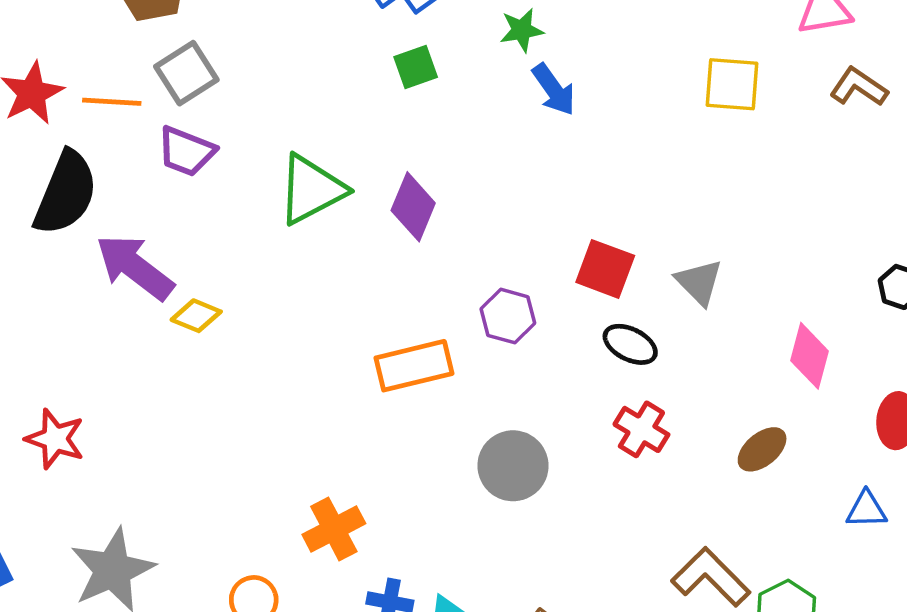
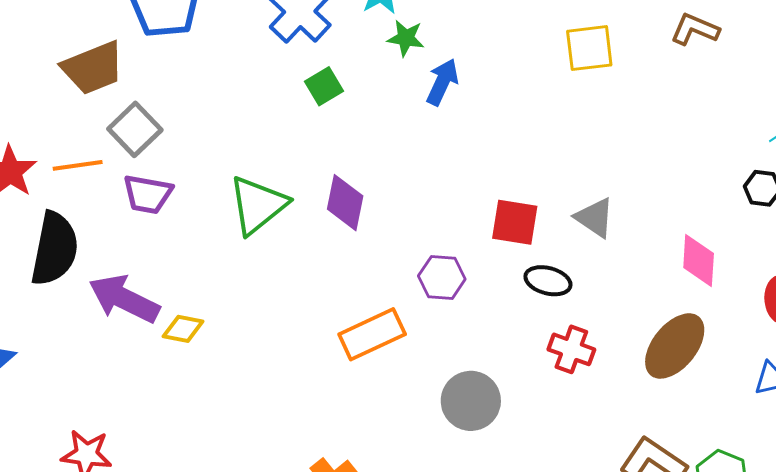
green star: (522, 30) -> (406, 38), turned 30
blue arrow: (554, 90) -> (442, 82), turned -108
brown ellipse: (762, 449) -> (675, 346), size x1.6

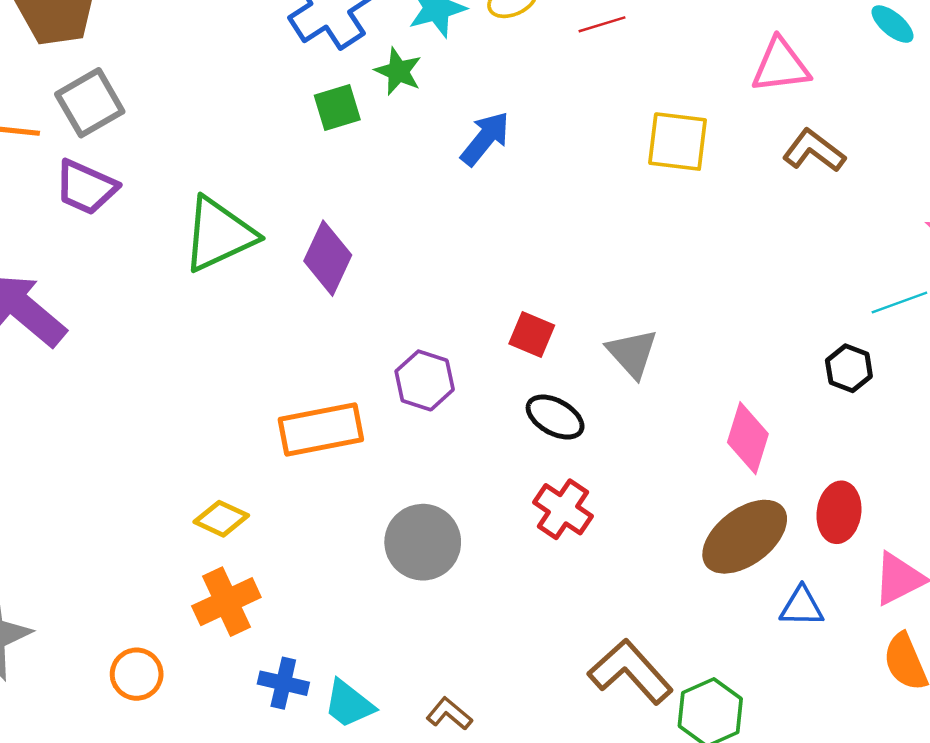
green star: (406, 38) -> (398, 71), moved
red square: (515, 222) -> (532, 334), size x0.7
yellow diamond: (183, 329) -> (221, 519), moved
brown ellipse: (675, 346) -> (745, 537), moved

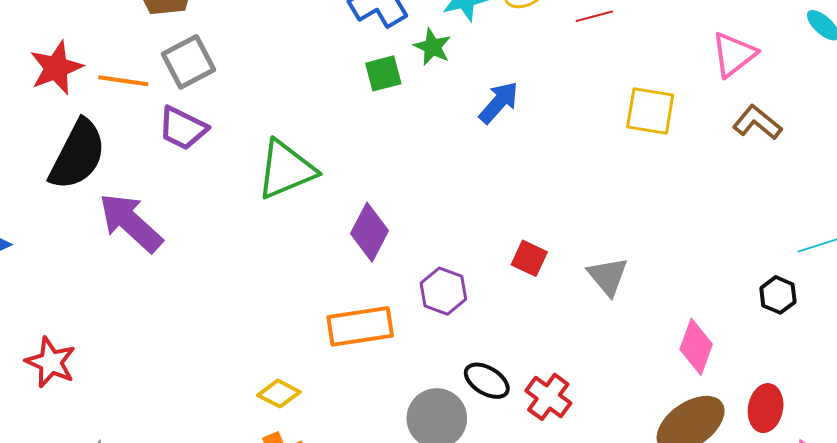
pink triangle: (781, 66) -> (734, 54), turned -33
purple diamond: (328, 258) -> (370, 232), moved
black ellipse: (555, 417) -> (487, 381), moved

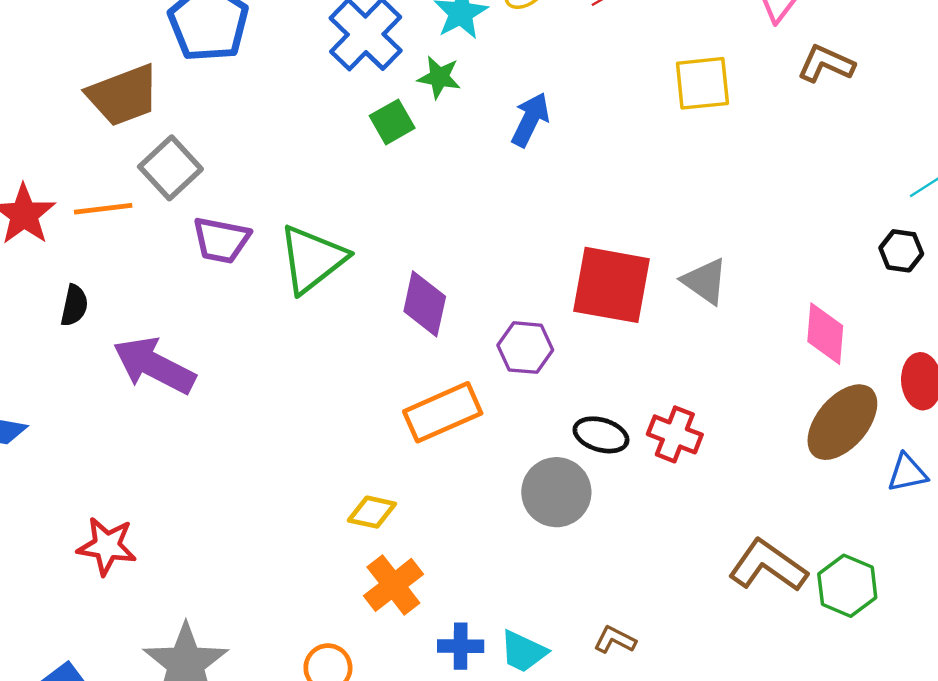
purple trapezoid: (183, 128) -> (221, 240), moved
black semicircle: (78, 155) -> (74, 305), size x0.5
red square: (529, 258) -> (612, 285), size x2.0

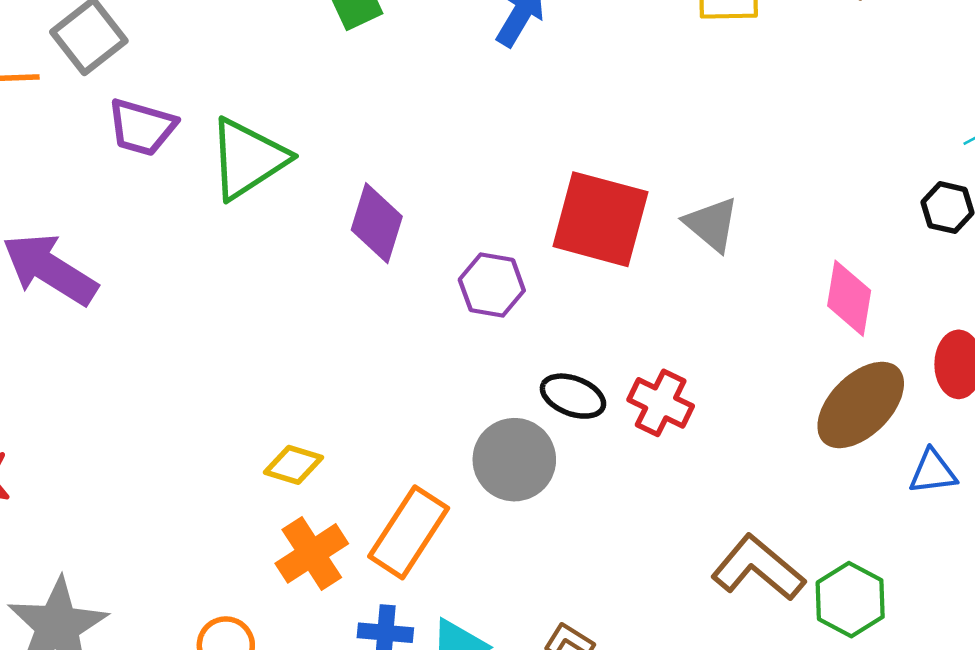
orange rectangle: (443, 412) -> (409, 532), moved, turned -38

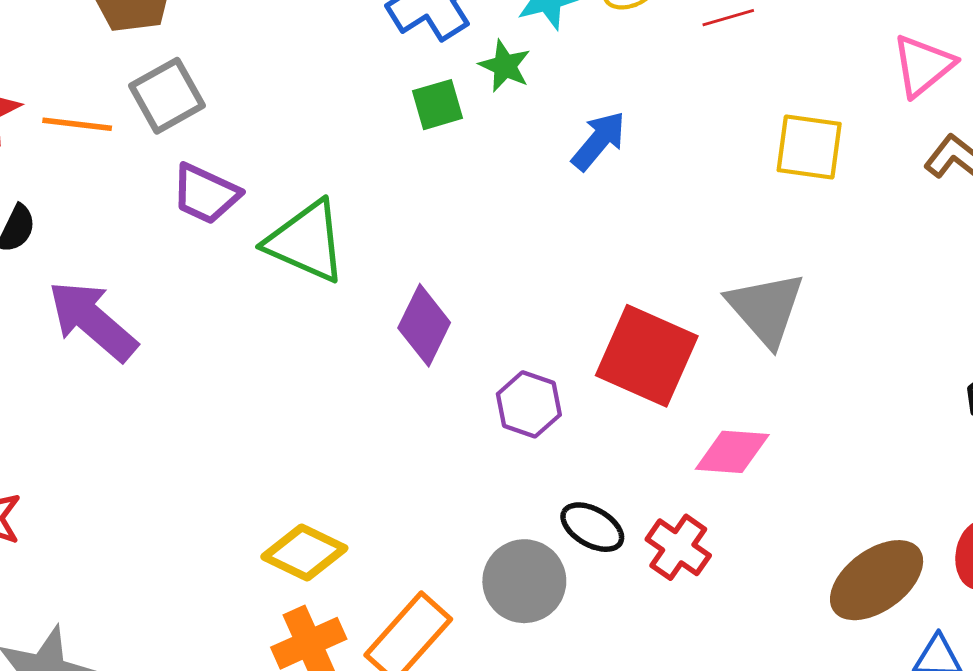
green triangle: (248, 159) -> (306, 241), turned 48
gray triangle: (712, 224) -> (766, 309), moved, size x1.4
pink diamond: (849, 298) -> (732, 452), moved, turned 76
yellow diamond: (294, 465) -> (304, 552), size x1.4

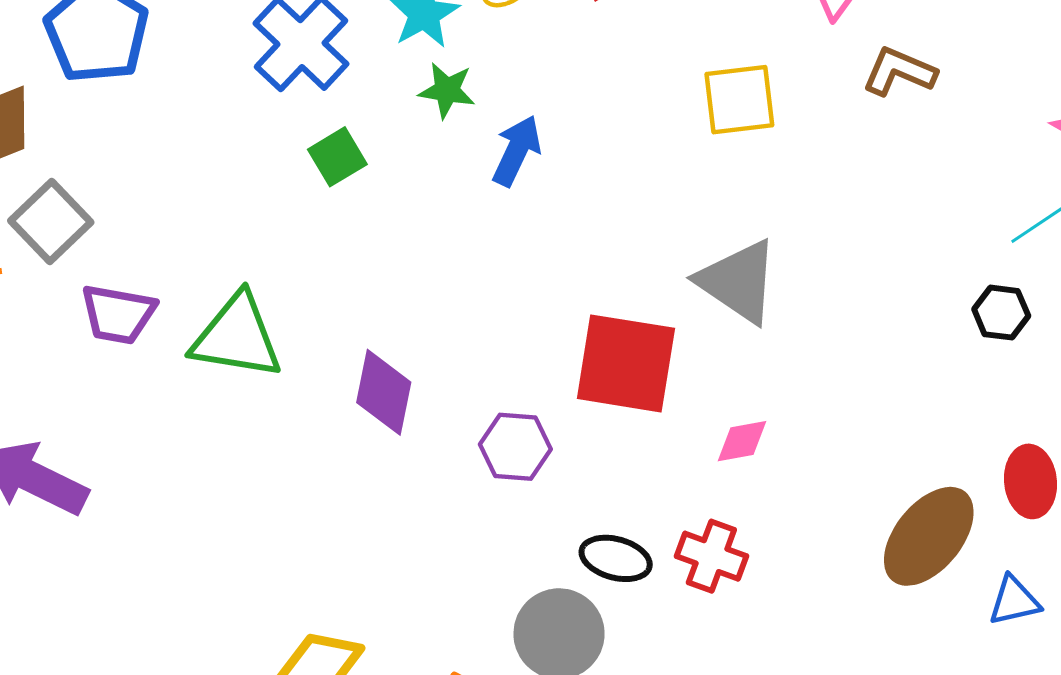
green star: (505, 66) -> (447, 90), moved
pink diamond: (732, 452) -> (742, 441), size x0.7

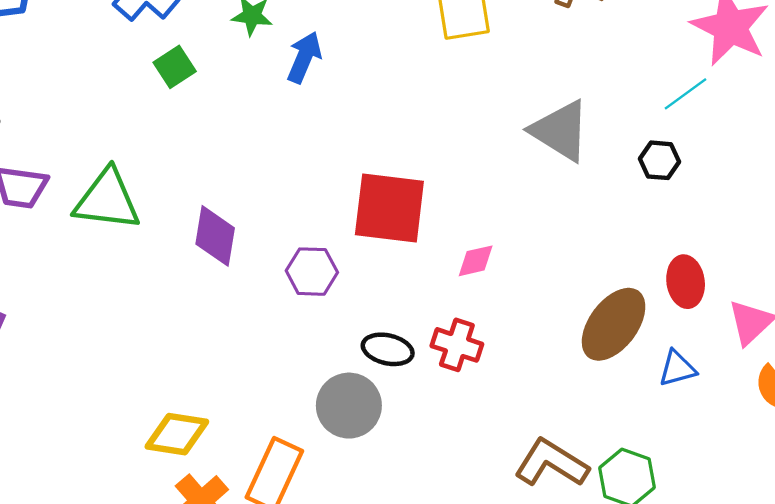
gray triangle: (738, 281) -> (560, 131), moved

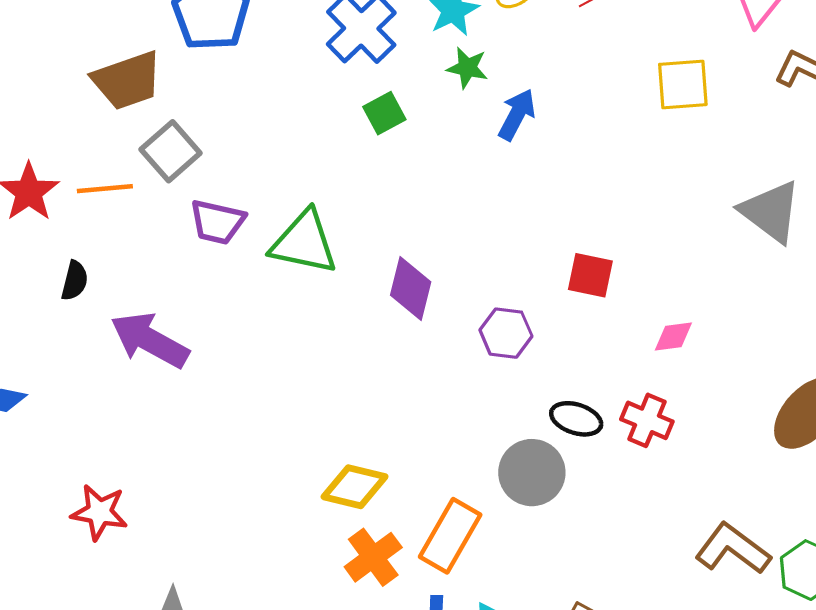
red square: (389, 208) -> (590, 275), size x0.6

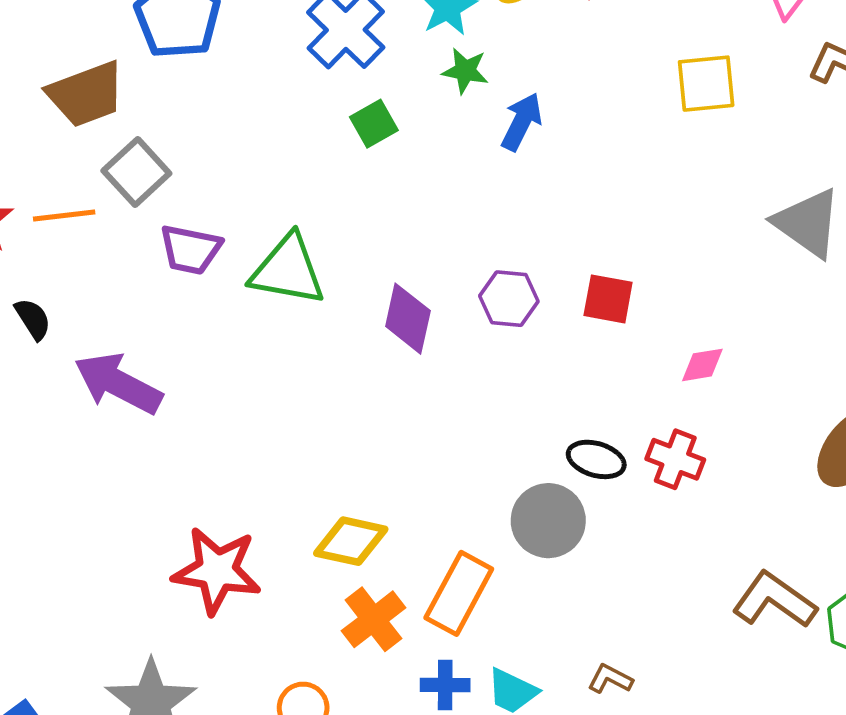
black semicircle: (75, 281) -> (33, 319), turned -45
purple hexagon: (506, 333) -> (509, 299), moved
red star: (99, 512) -> (217, 571), moved, size x1.4

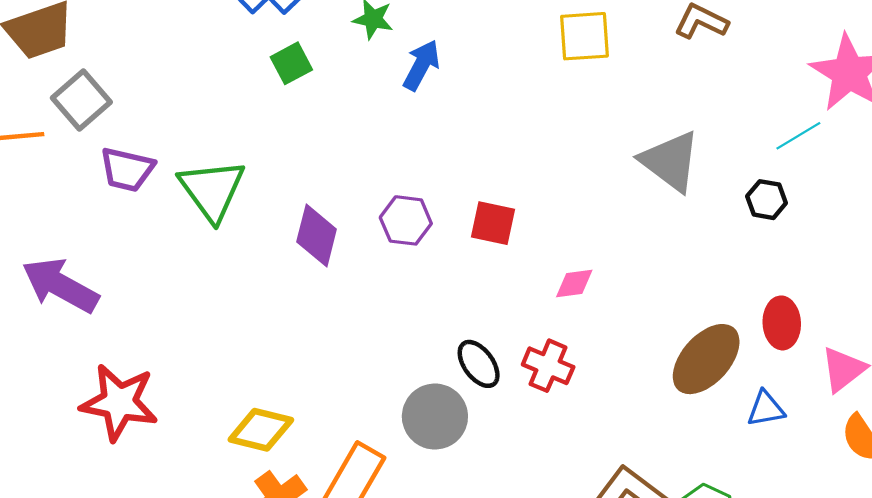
green triangle: (288, 270) -> (212, 190), turned 42
black ellipse: (596, 459) -> (479, 364), turned 36
red star: (217, 571) -> (119, 402), moved

